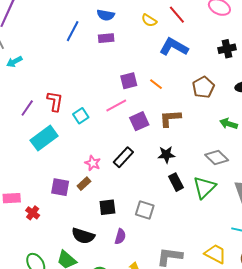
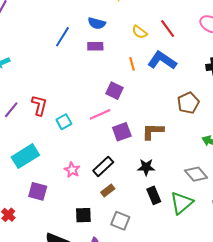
purple square: (129, 81) -> (115, 91), turned 36
orange line: (156, 84) -> (132, 64), moved, turned 32
cyan rectangle: (44, 138) -> (25, 156), moved
brown rectangle: (84, 184) -> (108, 191), moved

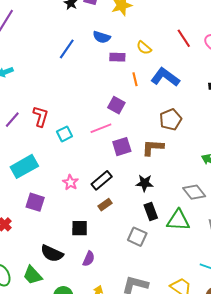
red line: (168, 29) -> (184, 38), moved
purple rectangle: (95, 46) -> (117, 57), moved
brown pentagon: (188, 103) -> (171, 120), moved
green triangle: (182, 203) -> (178, 220), turned 40
gray square: (120, 221) -> (137, 237), moved

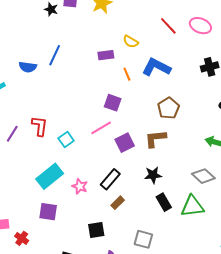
blue semicircle: (102, 37) -> (28, 67), moved
cyan rectangle: (24, 166) -> (50, 176), moved
gray square: (137, 237) -> (143, 239), moved

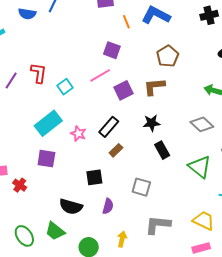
green triangle: (192, 206) -> (200, 167), moved, turned 45

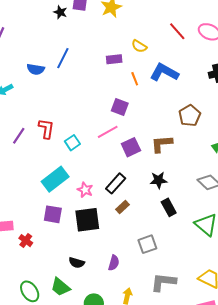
brown pentagon: (168, 56) -> (190, 116), moved
black square: (94, 177) -> (87, 220), moved, size x1.5
gray square: (141, 187) -> (147, 244), turned -36
black semicircle: (71, 207) -> (77, 263), size x0.7

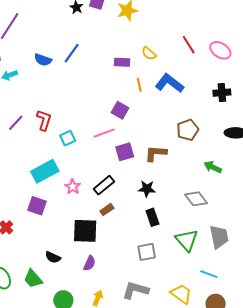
black square: (87, 220) -> (85, 231), moved
gray square: (147, 244) -> (147, 252), moved

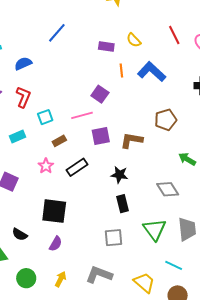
blue semicircle: (43, 60) -> (23, 63), moved, turned 132
cyan rectangle: (45, 171) -> (17, 137), moved, size x0.6
brown rectangle: (107, 210) -> (59, 141), moved

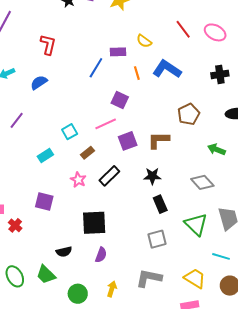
blue line: (57, 33) -> (96, 68), moved
red L-shape: (23, 97) -> (48, 45), moved
black semicircle: (20, 234) -> (64, 252), turned -35

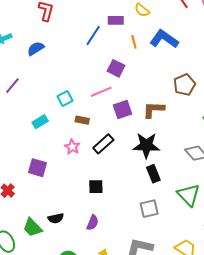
brown rectangle: (87, 153) -> (82, 120), turned 48
black star: (152, 176) -> (146, 145), size x1.5
black square: (94, 223) -> (96, 187), moved, size x0.6
green trapezoid: (46, 275) -> (32, 227), moved

